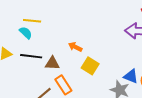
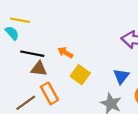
black line: (31, 56) -> (32, 54), moved
blue triangle: (131, 76) -> (121, 76), moved, turned 42

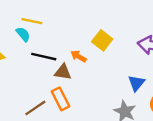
brown triangle: (39, 69) -> (63, 72), moved
yellow square: (80, 75) -> (102, 40), moved

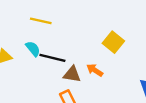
cyan semicircle: (23, 34) -> (33, 49), moved
orange arrow: (79, 56) -> (95, 70), moved

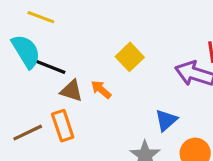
cyan semicircle: (33, 49) -> (26, 51), size x1.6

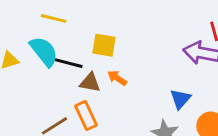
yellow square: (130, 57) -> (104, 45), moved, turned -30

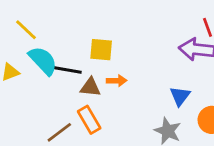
yellow line: (54, 18) -> (26, 30), moved, turned 35
orange arrow: (117, 78) -> (117, 81), turned 150

